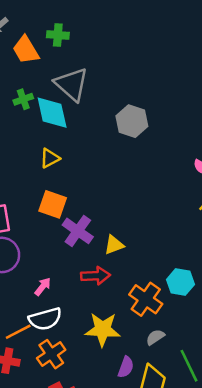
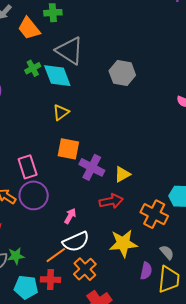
gray semicircle: (155, 337) -> (167, 252), moved, turned 91

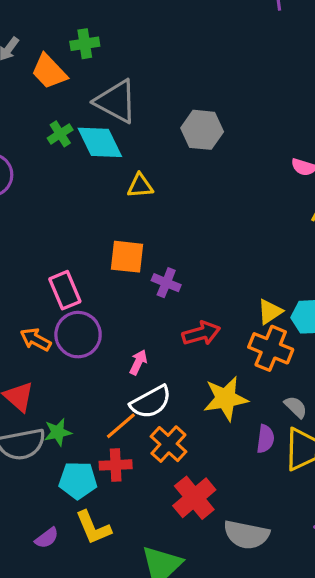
yellow triangle: (61, 112) -> (140, 186), moved, turned 36
purple cross: (92, 167) -> (166, 283), size x0.7
yellow triangle: (122, 174) -> (270, 312), moved

